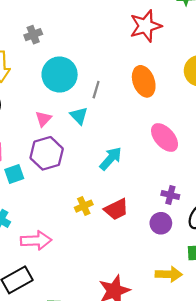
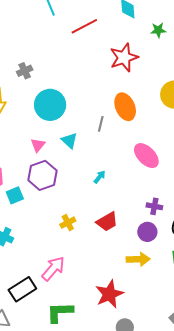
gray line: (96, 90) -> (101, 124), moved
cyan arrow: (111, 159) -> (100, 177), size x0.6
yellow cross: (84, 206) -> (68, 223), moved
pink arrow: (36, 240) -> (53, 269), moved, turned -44
yellow arrow: (169, 274) -> (138, 259), moved

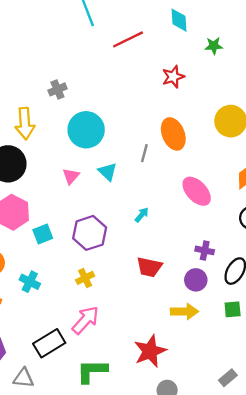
red star: (124, 57) -> (173, 77), size x0.7
purple hexagon: (42, 175) -> (90, 233), moved
red trapezoid: (107, 222) -> (149, 267), turned 40
yellow cross: (68, 223) -> (85, 278), moved

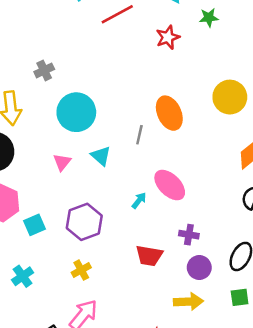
red star: (173, 77) -> (168, 37), moved
pink ellipse: (197, 191) -> (170, 185), moved
purple cross: (205, 250) -> (189, 235), moved
cyan cross: (30, 282) -> (23, 276), turned 30

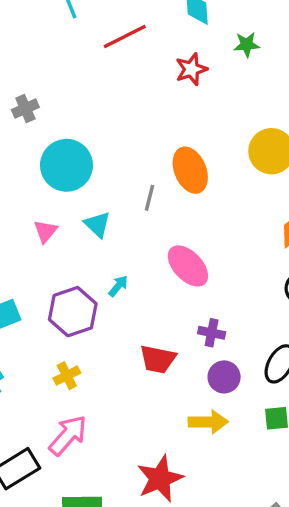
cyan arrow: (139, 200) -> (118, 286), moved

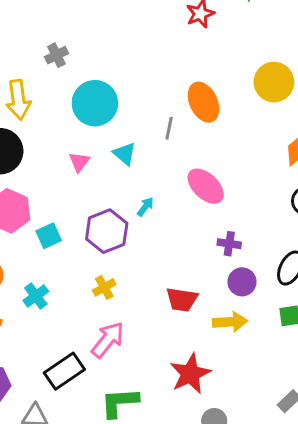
red trapezoid: (158, 359) -> (182, 300), moved

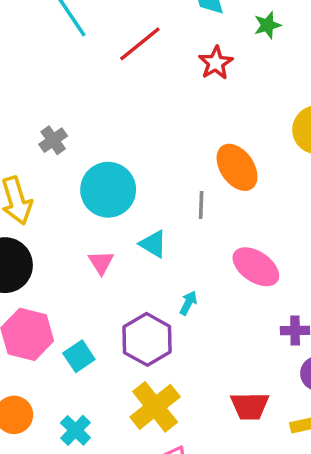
yellow cross: (104, 287) -> (155, 407), size x1.8

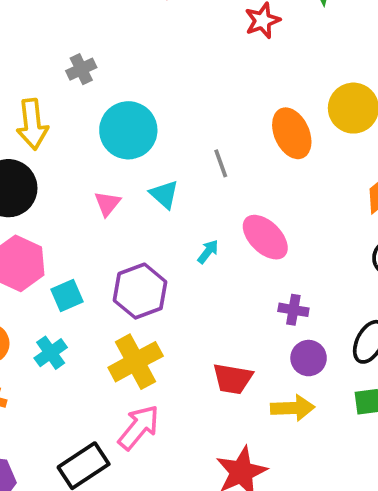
orange ellipse: (237, 167) -> (292, 133), moved
gray line: (201, 205) -> (221, 163), turned -32
cyan arrow: (188, 303) -> (208, 252), moved
cyan cross: (75, 430) -> (51, 353), moved

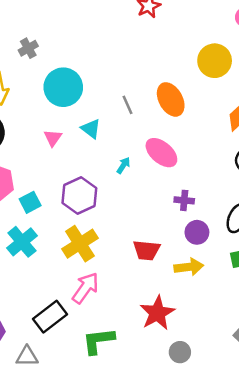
orange ellipse: (292, 133) -> (171, 99), moved
cyan cross: (51, 353) -> (22, 242), size x1.4

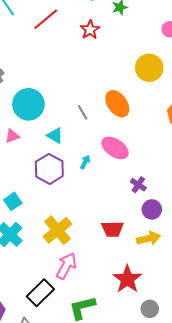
pink triangle: (53, 138) -> (12, 136), moved, turned 42
purple hexagon: (79, 196) -> (49, 169), moved
purple cross: (184, 200) -> (138, 185), turned 35

